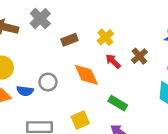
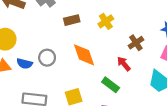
red arrow: (113, 61) -> (124, 64), moved

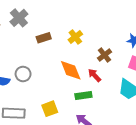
orange diamond: (84, 55) -> (71, 70), moved
green rectangle: (111, 85) -> (83, 95), turned -42

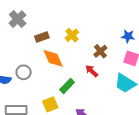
orange diamond: (71, 70) -> (53, 58), moved
green rectangle: (83, 95) -> (67, 86), moved, turned -35

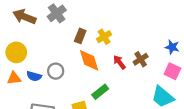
yellow cross: (72, 35) -> (104, 37), moved
brown rectangle: (42, 37) -> (80, 36), turned -56
red arrow: (92, 71) -> (119, 62), moved

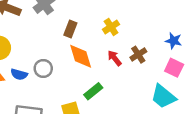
yellow cross: (104, 37) -> (111, 27), moved

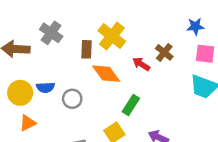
yellow cross: (111, 27) -> (112, 36), moved, size x1.5
blue semicircle: (19, 74) -> (45, 87), moved

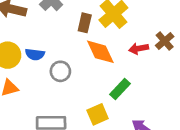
red arrow: (141, 64) -> (139, 49), turned -54

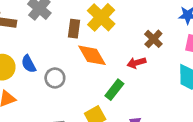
red arrow: (139, 49) -> (136, 63), moved
blue semicircle: (35, 54) -> (29, 64), turned 60

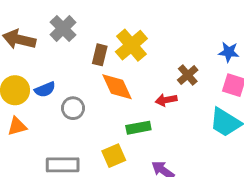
blue semicircle: (29, 64) -> (45, 89), turned -90
green rectangle: (114, 90) -> (138, 128), turned 36

